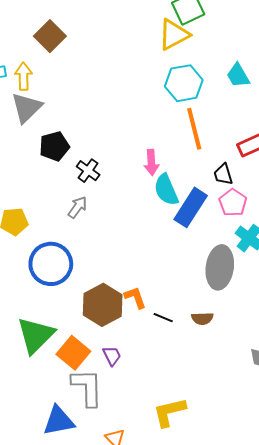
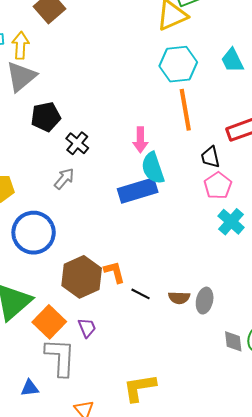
blue rectangle: (191, 207) -> (138, 190), moved, turned 36
gray ellipse: (220, 267) -> (205, 301), moved, size x0.6
blue triangle: (59, 421) -> (30, 388), size x0.6

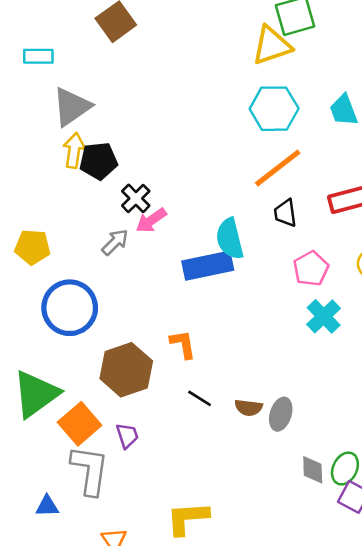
yellow arrow: (21, 45) -> (74, 150), moved
orange line: (185, 110) -> (278, 168), turned 57
pink arrow: (140, 140) -> (151, 220), moved, turned 50
black trapezoid: (210, 157) -> (285, 213), moved
orange L-shape: (114, 272) -> (183, 344), moved

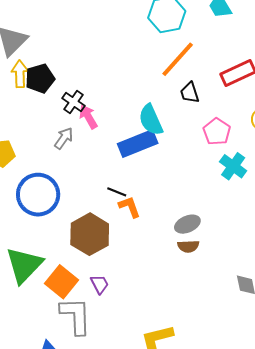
pink arrow: (151, 220) -> (88, 117), turned 105
black line: (200, 398) -> (117, 192), moved
gray ellipse: (281, 414) -> (187, 224), moved, turned 60

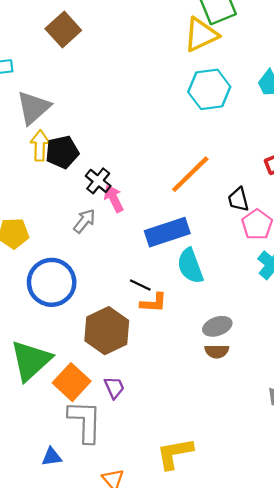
orange line: (178, 59) -> (190, 174), moved
black trapezoid: (190, 93) -> (238, 199), moved
cyan semicircle: (151, 120) -> (190, 266), moved
orange L-shape: (130, 207) -> (154, 303), turned 110

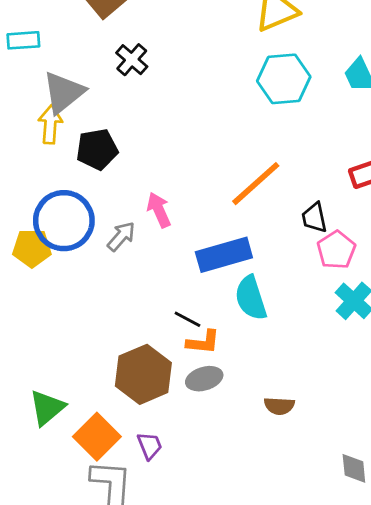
yellow arrow: (40, 145) -> (50, 124), moved
black cross: (98, 181) -> (132, 60), moved
blue circle: (52, 282) -> (64, 221), moved
gray ellipse: (217, 326) -> (204, 379), moved
green triangle: (31, 361) -> (47, 408), size x0.7

